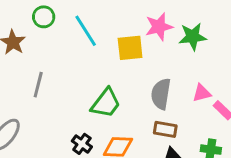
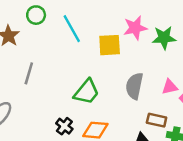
brown rectangle: (165, 129) -> (157, 120), moved

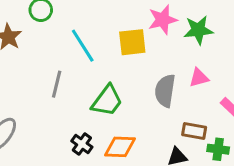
cyan line: (72, 29) -> (83, 46), moved
gray line: (29, 73) -> (57, 84), moved
pink triangle: (170, 87) -> (199, 78), moved

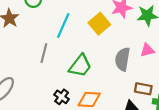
yellow square: (132, 42) -> (99, 24), turned -35
cyan line: (83, 46) -> (63, 25), turned 55

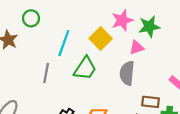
pink triangle: (147, 50) -> (137, 47), moved
green trapezoid: (80, 66) -> (85, 68), moved

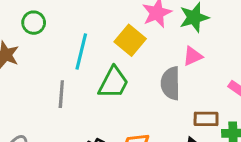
pink triangle: (137, 47) -> (193, 56), moved

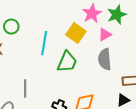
pink triangle: (193, 56) -> (105, 35), moved
gray line: (61, 94) -> (25, 89), moved

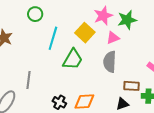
green circle: (11, 27) -> (35, 14), moved

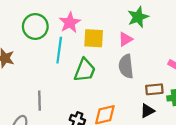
green circle: (35, 14) -> (35, 26), size x1.5
pink star: (103, 16) -> (70, 23), moved
yellow square: (85, 33) -> (94, 38), turned -30

